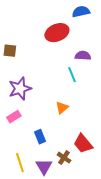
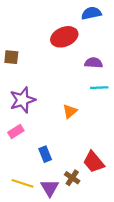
cyan line: (72, 75) -> (99, 88), moved, turned -70
orange triangle: (62, 108) -> (70, 111), moved
yellow line: (20, 163) -> (23, 183), turned -54

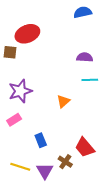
red ellipse: (64, 37) -> (27, 34), moved

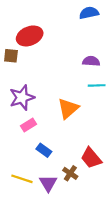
orange triangle: (63, 101) -> (68, 108), size x1.5
pink rectangle: (14, 120) -> (29, 125), moved
blue rectangle: (41, 140) -> (44, 150), turned -32

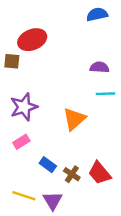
pink rectangle: (29, 125) -> (21, 142), moved
brown cross: (70, 173) -> (72, 174), moved

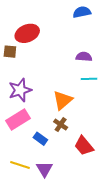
pink rectangle: (21, 142) -> (18, 119), size x1.6
brown cross: (72, 174) -> (61, 125), moved

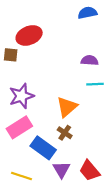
blue rectangle: (40, 139) -> (43, 148), size x1.6
red trapezoid: (84, 146) -> (90, 171), moved
purple triangle: (44, 169) -> (61, 170), moved

